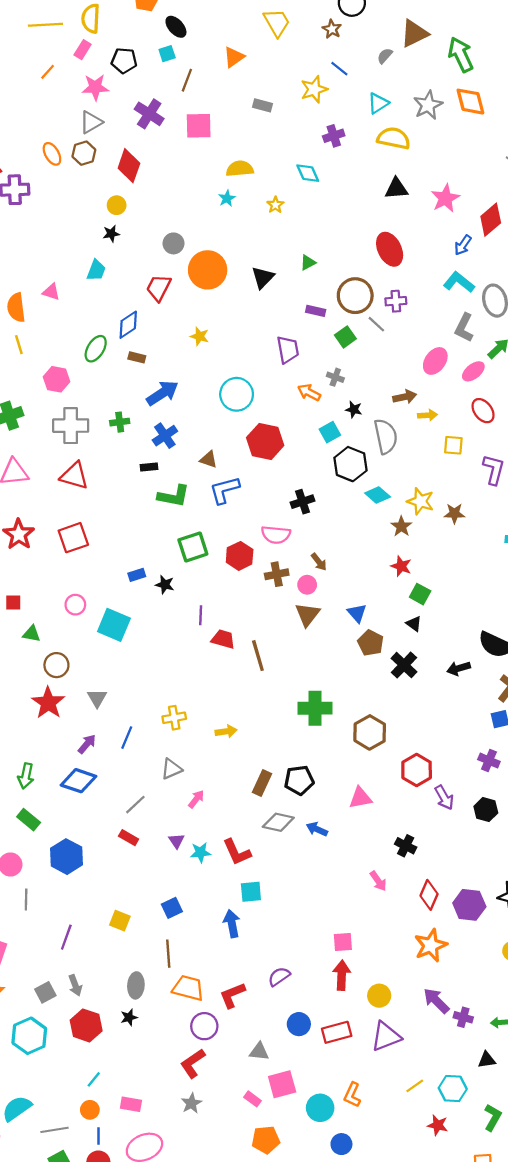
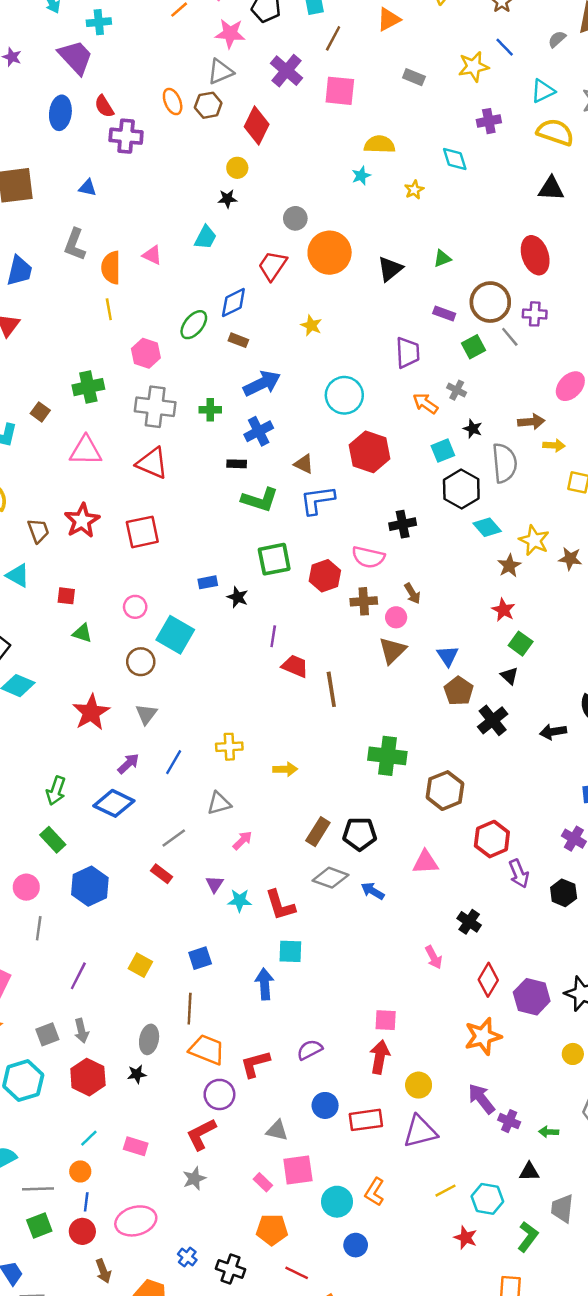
brown circle: (56, 665) -> (141, 662), moved
pink rectangle: (131, 1104) -> (136, 1146), moved

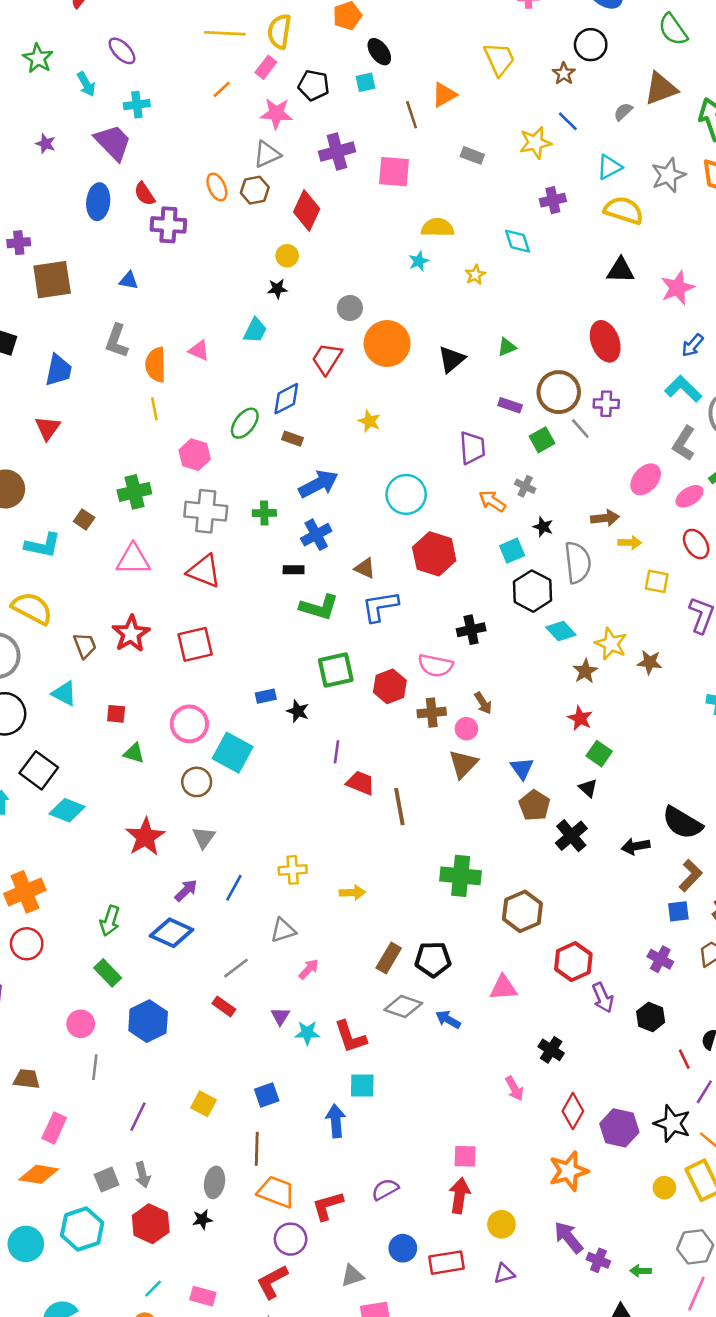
brown line: (333, 38) -> (412, 115), moved, turned -45
purple cross: (286, 71) -> (337, 152), turned 36
pink circle: (135, 607) -> (189, 724), size x1.5
gray triangle: (277, 1130) -> (352, 1276), turned -30
purple triangle: (420, 1131) -> (504, 1274), size x0.6

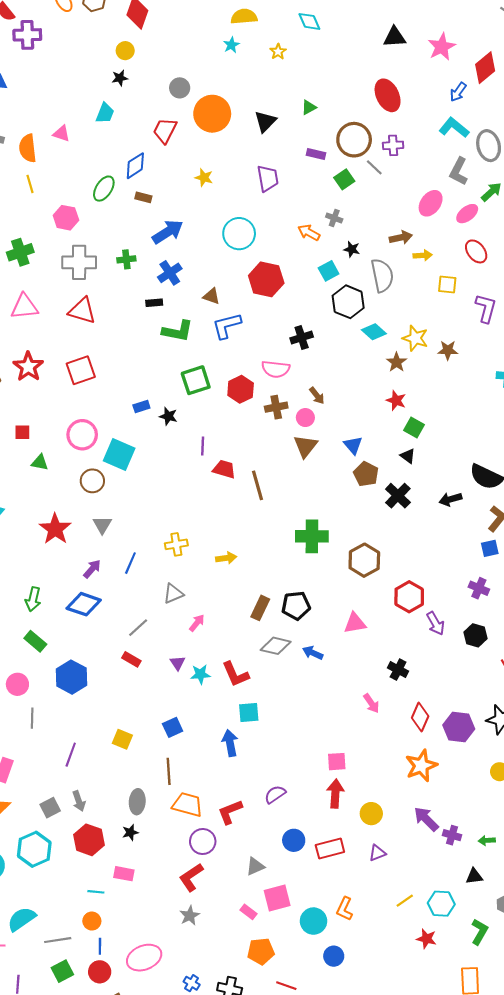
purple trapezoid: (472, 448) -> (268, 178), moved
cyan line: (153, 1289) -> (96, 892), turned 56
pink rectangle: (203, 1296) -> (124, 874), moved

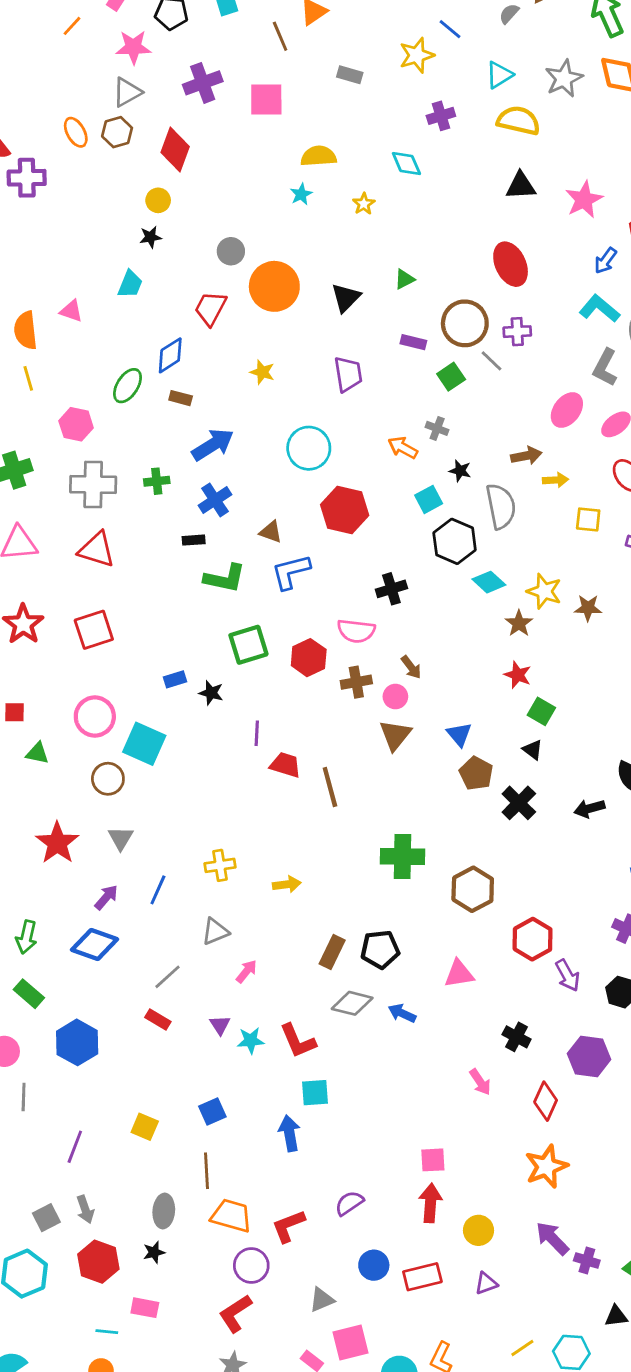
purple hexagon: (459, 727) -> (589, 1056), moved

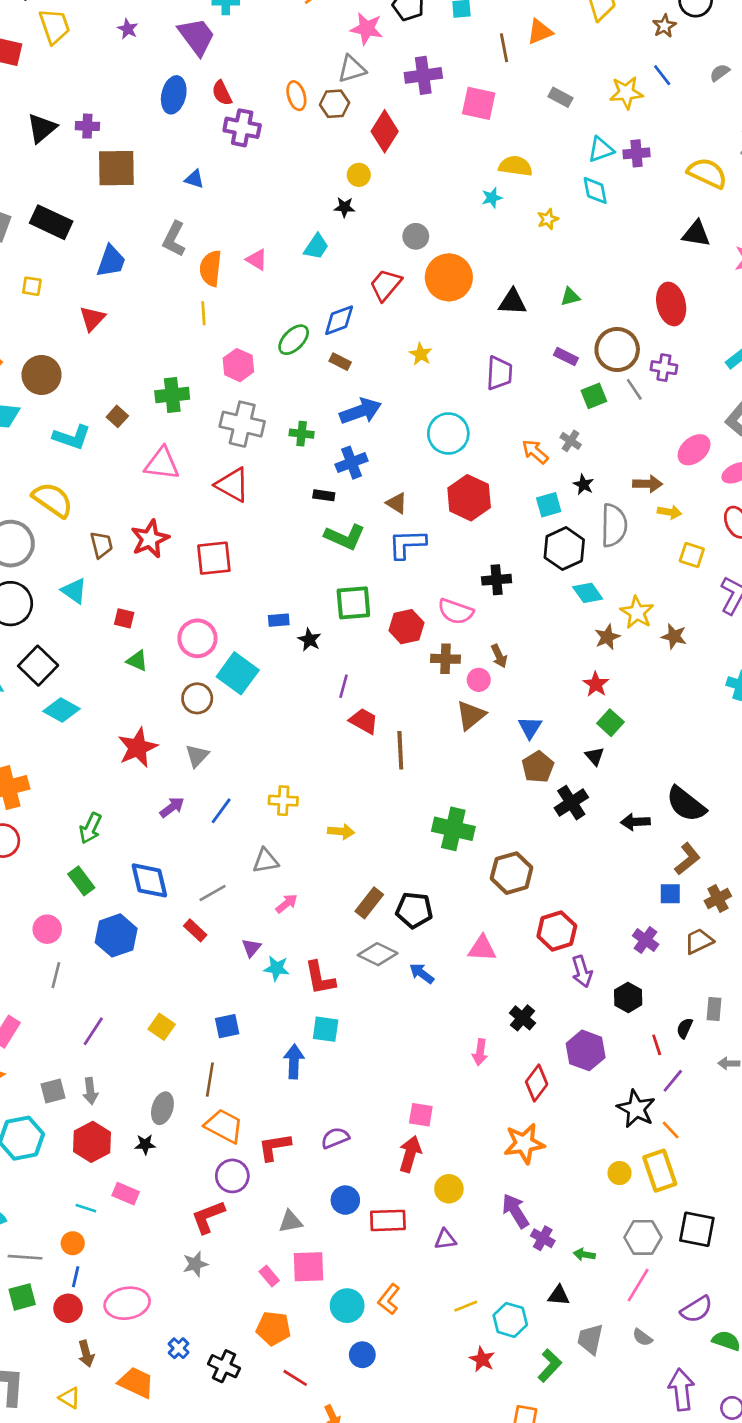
cyan triangle: (499, 75) -> (601, 150), moved
black triangle: (346, 298) -> (512, 302), turned 36
blue diamond: (94, 944) -> (149, 880), moved, turned 45
pink arrow: (480, 1082) -> (480, 1052), turned 30

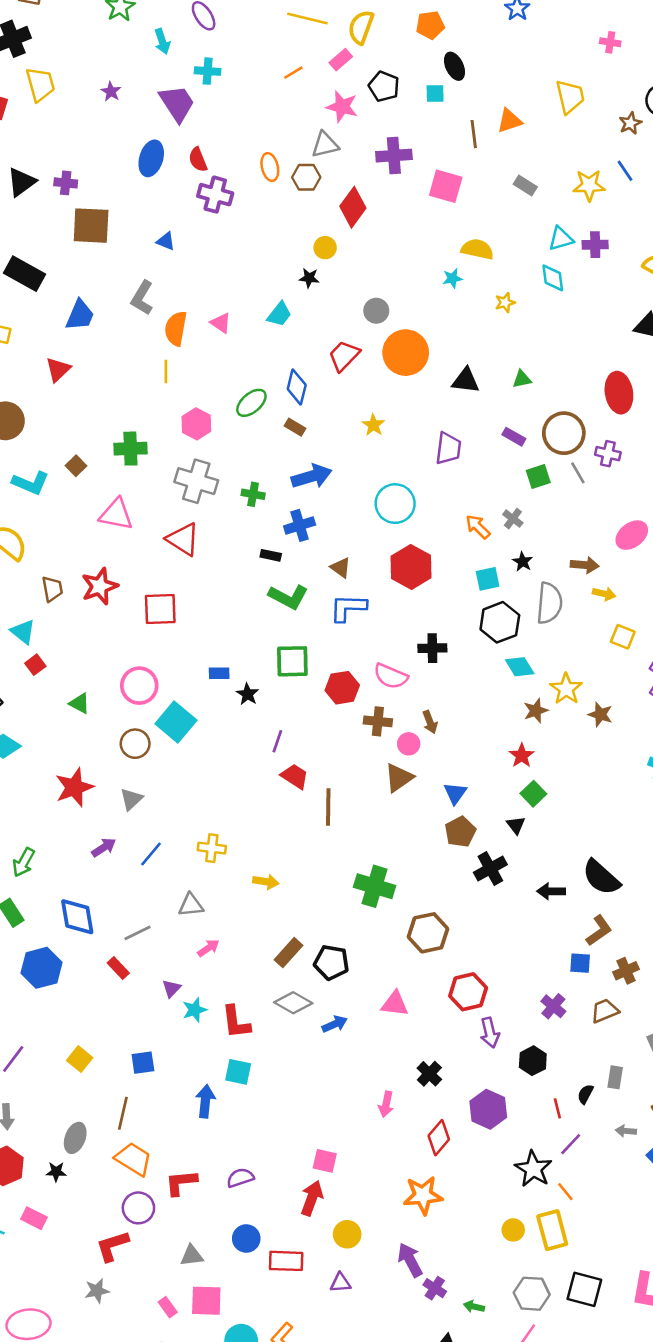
blue diamond: (339, 320) -> (297, 387), turned -60
red square: (124, 618) -> (35, 665), moved, turned 36
cyan star: (277, 968) -> (195, 1010), turned -30
blue arrow: (422, 973) -> (335, 1024), turned 115

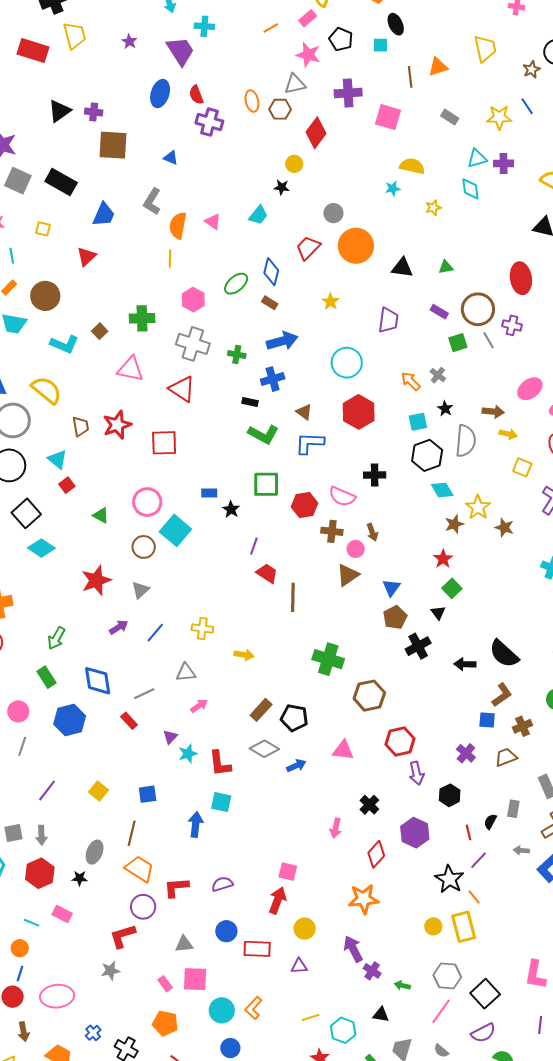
black square: (584, 1289) -> (485, 994), moved, turned 32

